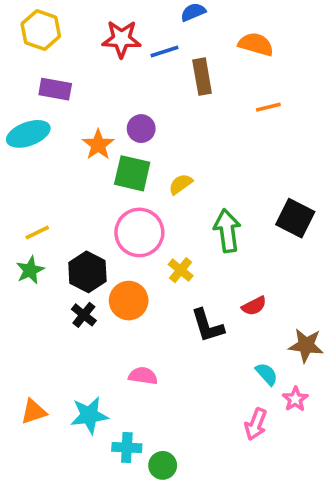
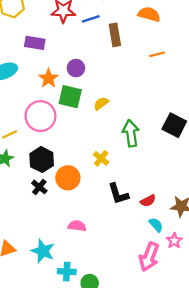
purple rectangle: (55, 89) -> (35, 43), moved
pink circle: (139, 232) -> (40, 116), moved
red semicircle: (254, 306) -> (148, 201), moved
cyan star: (89, 415) -> (43, 251), turned 30
pink arrow: (256, 424) -> (149, 257), size x1.4

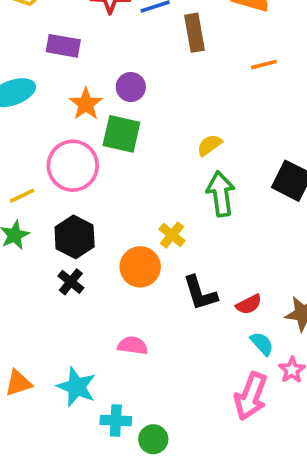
yellow semicircle: (101, 103) -> (209, 145), moved
orange circle: (68, 178) -> (140, 267), moved

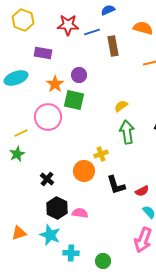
yellow cross: (172, 235) -> (101, 154), turned 32
black hexagon: (75, 237) -> (57, 208), moved
green circle: (153, 439) -> (103, 261), moved

